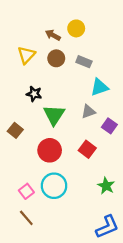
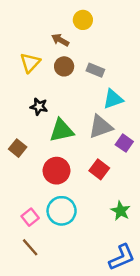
yellow circle: (76, 28) -> (83, 20), moved
gray triangle: (88, 112) -> (100, 127), size x1.5
green triangle: (54, 115) -> (62, 130), turned 45

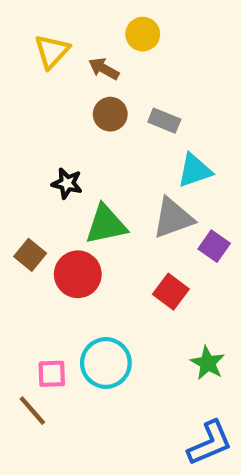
yellow triangle: (30, 63) -> (52, 51), moved
red circle: (57, 171) -> (78, 274), moved
pink square: (30, 217) -> (52, 374), turned 36
brown line: (30, 247) -> (32, 411), moved

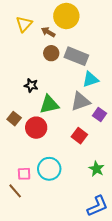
yellow circle: (143, 34) -> (66, 16), size x1.6
gray rectangle: (164, 121) -> (76, 56), size x1.6

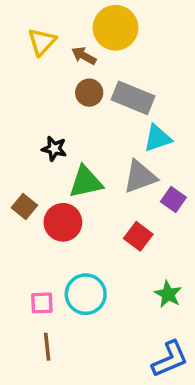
brown line: (15, 191) -> (47, 347), moved, turned 35

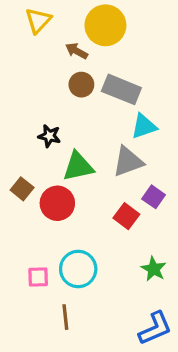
yellow triangle: (42, 42) -> (38, 20), moved
purple square: (173, 200) -> (154, 197), moved
brown line: (47, 347) -> (65, 317), moved

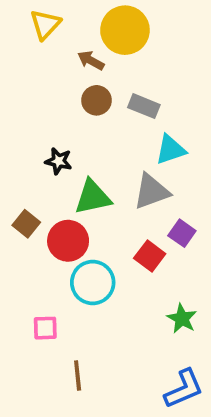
gray rectangle: (121, 89) -> (144, 106), size x0.7
cyan circle: (78, 269) -> (93, 283), moved

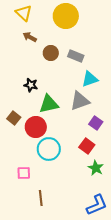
yellow triangle: (45, 24) -> (24, 13), turned -30
brown arrow: (91, 60) -> (30, 37), moved
red square: (150, 256) -> (87, 146), moved

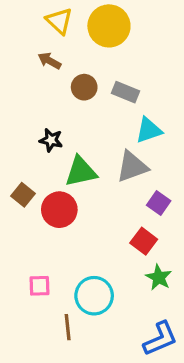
yellow triangle: (24, 13) -> (59, 21), moved
cyan circle: (49, 149) -> (94, 296), moved

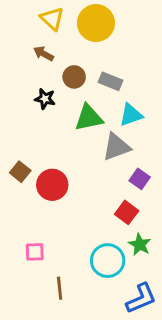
black star: (51, 140) -> (45, 99), moved
green triangle: (81, 172) -> (89, 118), moved
cyan circle: (94, 296) -> (108, 261), moved

